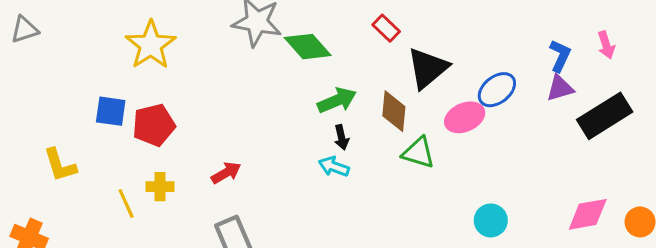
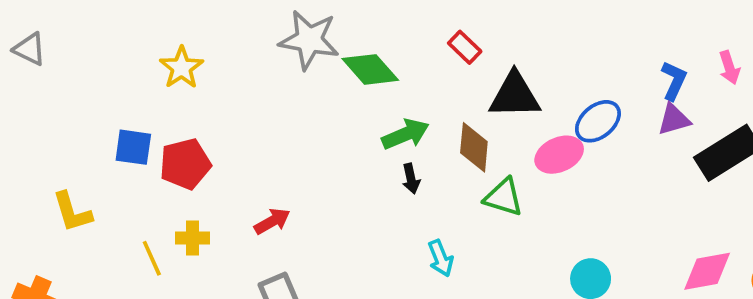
gray triangle: (25, 30) -> (30, 49), turned 44
yellow star: (151, 45) -> (181, 68), size x0.7
black triangle: (428, 68) -> (515, 95), turned 39
cyan arrow: (334, 167) -> (441, 258), moved, turned -132

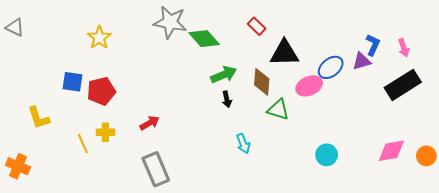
pink arrow: (729, 68) -> (404, 48), moved
purple triangle: (674, 119) -> (362, 61), moved

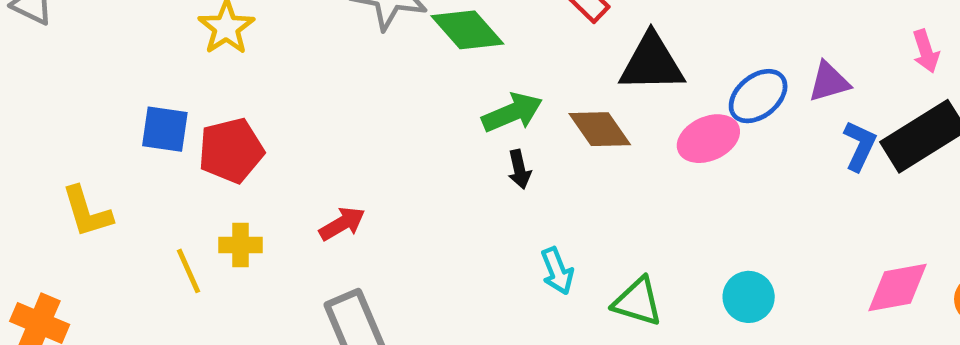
blue L-shape: (373, 45) -> (860, 146), moved
brown diamond: (262, 82) -> (600, 129), turned -40
green triangle: (278, 110) -> (638, 302), moved

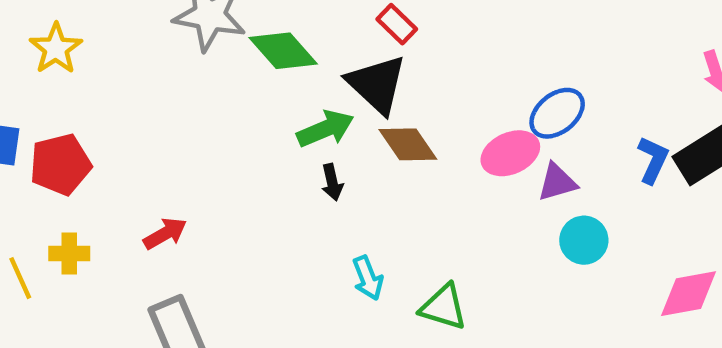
black triangle: (652, 63) -> (377, 84), moved, turned 44
purple triangle: (829, 82) -> (557, 182), moved
cyan circle: (749, 297) -> (584, 240), moved

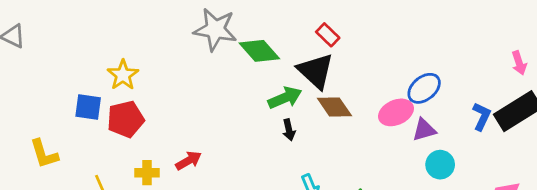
yellow star: (56, 49) -> (123, 75), moved
yellow cross: (69, 254) -> (147, 173), moved

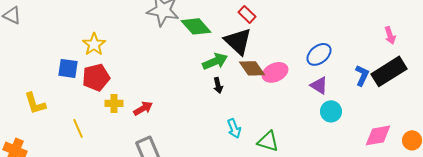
pink ellipse: (396, 112) -> (275, 72), moved
purple triangle: (424, 130) -> (319, 85), turned 48
yellow cross: (147, 173) -> (114, 103), moved

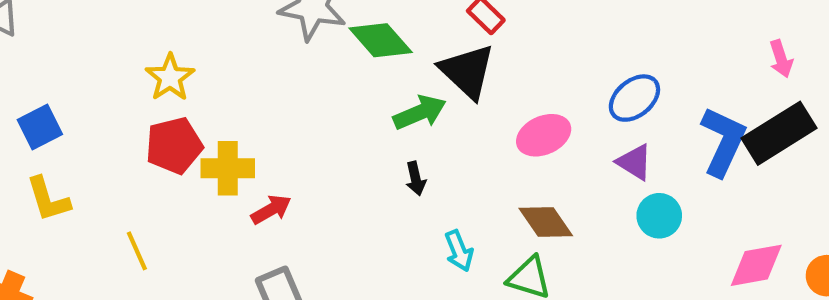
blue square: (68, 68) -> (40, 127), moved, turned -35
brown diamond: (252, 68) -> (546, 222), moved
blue L-shape: (362, 75) -> (723, 141), size x1.6
black arrow: (218, 85) -> (416, 179), moved
yellow cross: (114, 103) -> (228, 168), moved, size x1.4

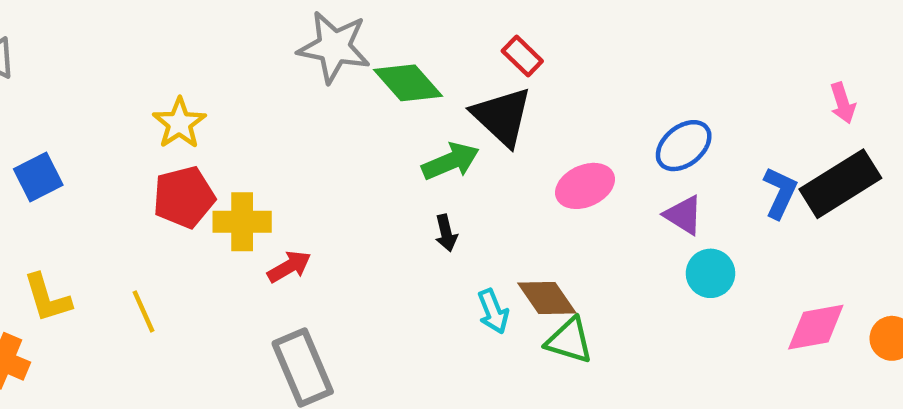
blue L-shape: (723, 141) -> (780, 193), size x0.7
yellow L-shape: (48, 199) -> (47, 298), moved
brown diamond: (546, 222) -> (547, 298), moved

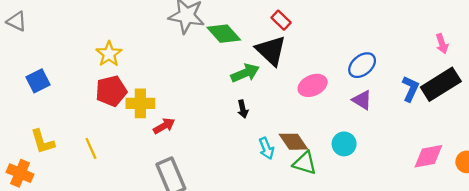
cyan circle: (711, 273) -> (344, 144), moved

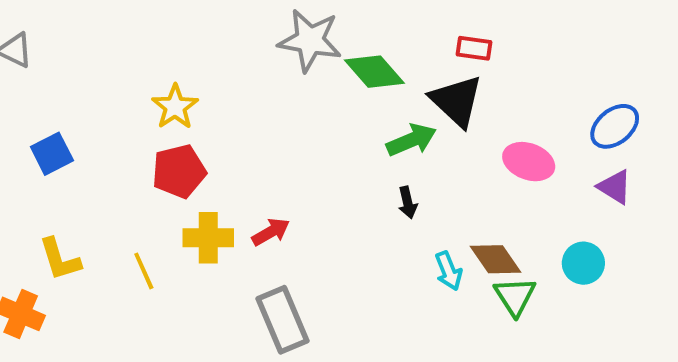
red rectangle: (281, 20) -> (474, 48), turned -36
pink ellipse: (313, 85) -> (529, 162), turned 44
yellow cross: (140, 103) -> (208, 238), moved
green triangle: (305, 163) -> (515, 296), turned 40

